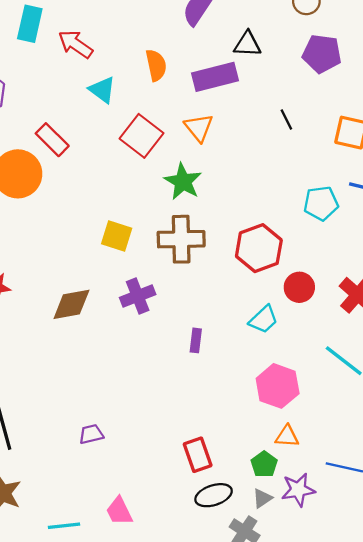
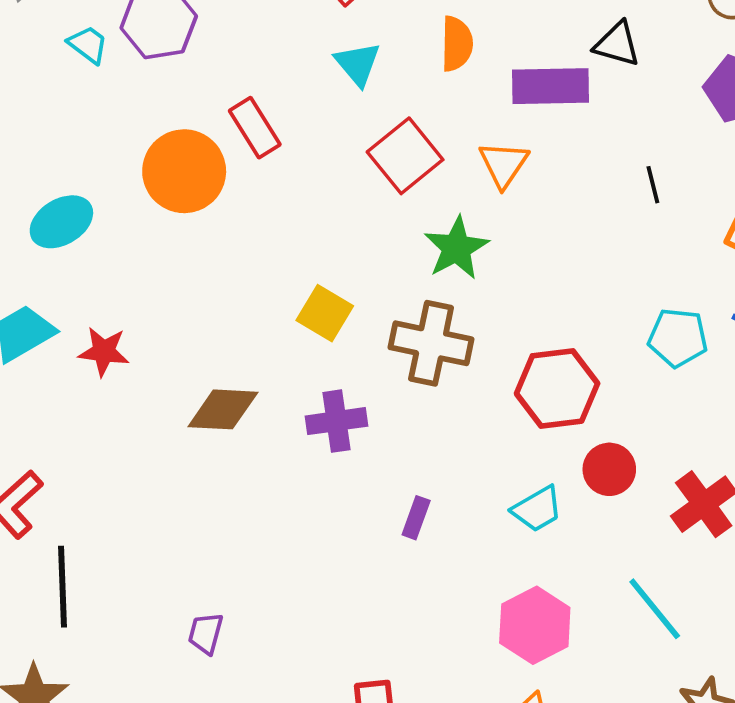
purple trapezoid: (91, 434) -> (206, 633), turned -75

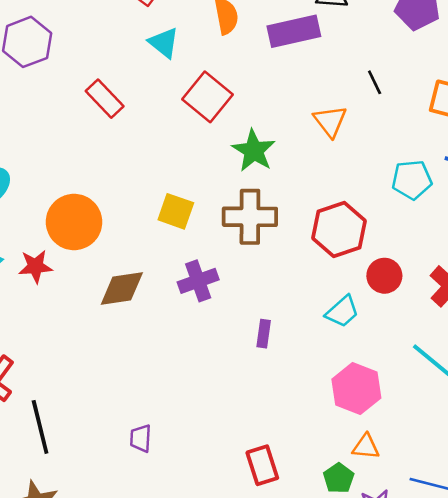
orange triangle: (504, 164) -> (330, 121), moved
orange circle: (184, 171) -> (74, 222), moved

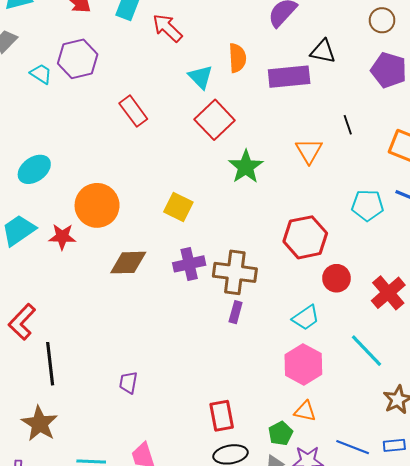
cyan triangle: (164, 43) -> (201, 77), moved
brown cross: (250, 217) -> (235, 272), moved
cyan trapezoid: (342, 312) -> (306, 318), moved

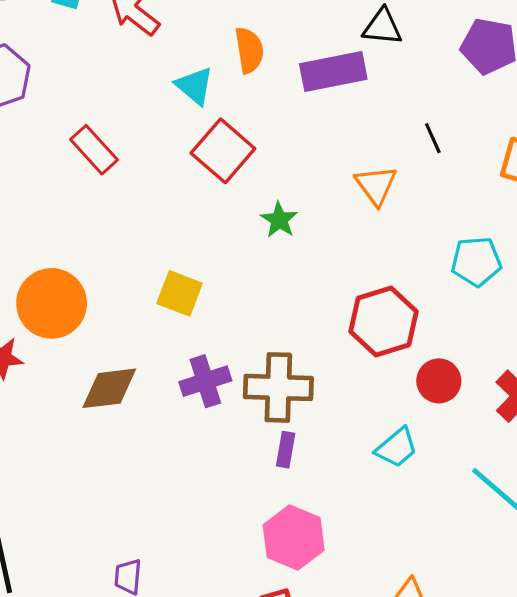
green star: (246, 167) -> (279, 220), size x0.7
pink hexagon: (303, 364) -> (294, 537), moved

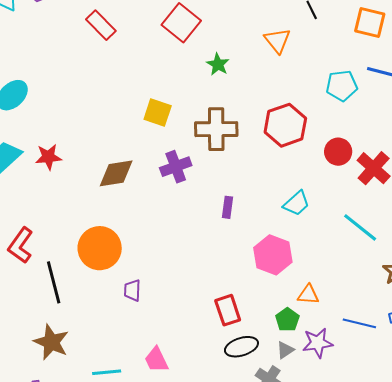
orange circle: (52, 303) -> (100, 248), moved
red circle: (439, 381) -> (338, 152), moved
brown cross: (278, 387) -> (216, 129), moved
pink hexagon: (294, 537) -> (273, 255), moved

